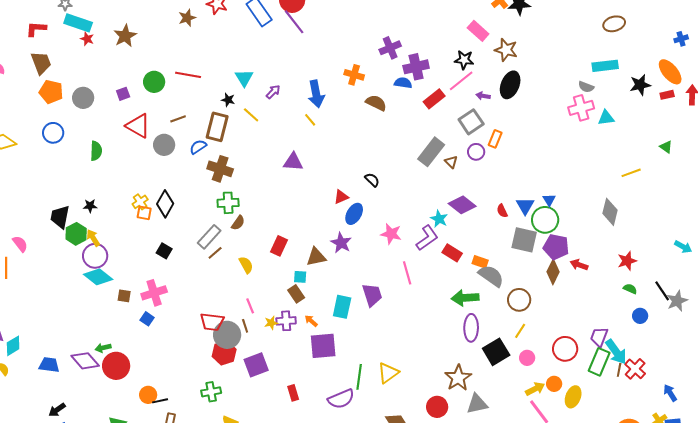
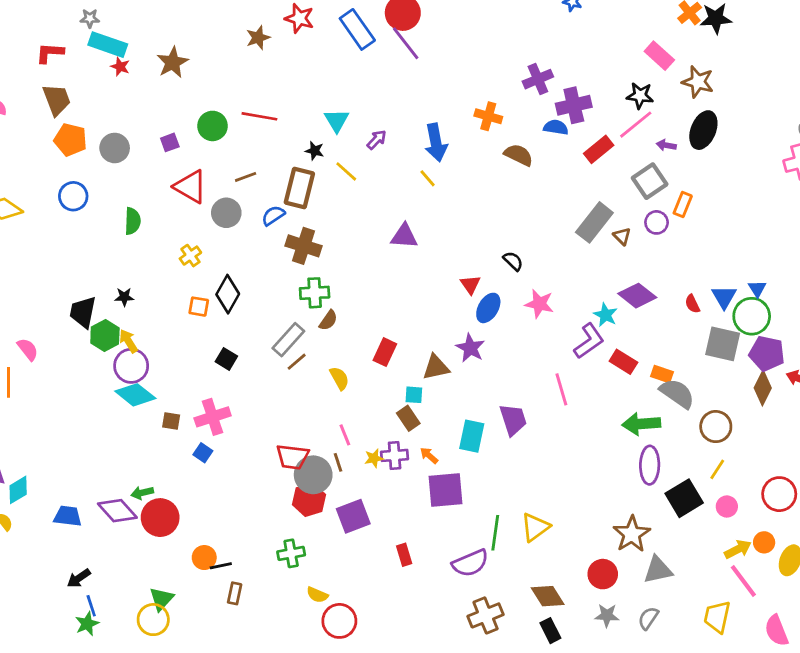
red triangle: (341, 197) -> (470, 284), turned -42
yellow cross: (140, 202) -> (190, 256), moved
pink star: (391, 234) -> (539, 304), moved

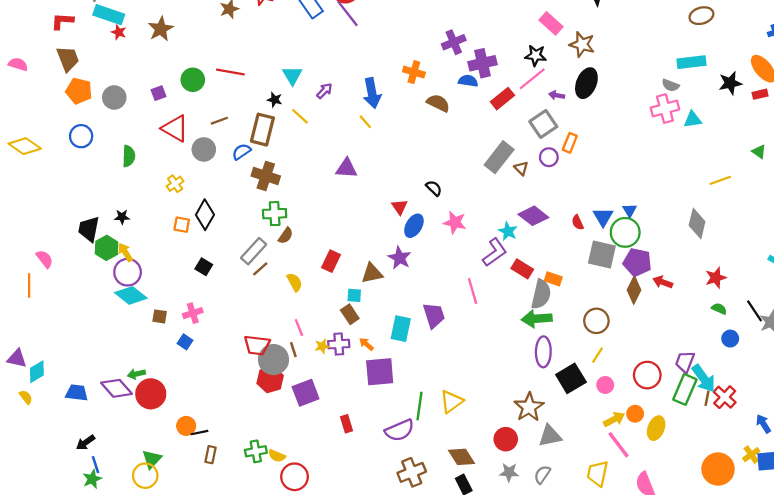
gray semicircle: (677, 393) -> (541, 294), moved, turned 68
pink cross: (213, 417) -> (193, 313), size x0.7
green cross: (291, 553) -> (256, 451), moved

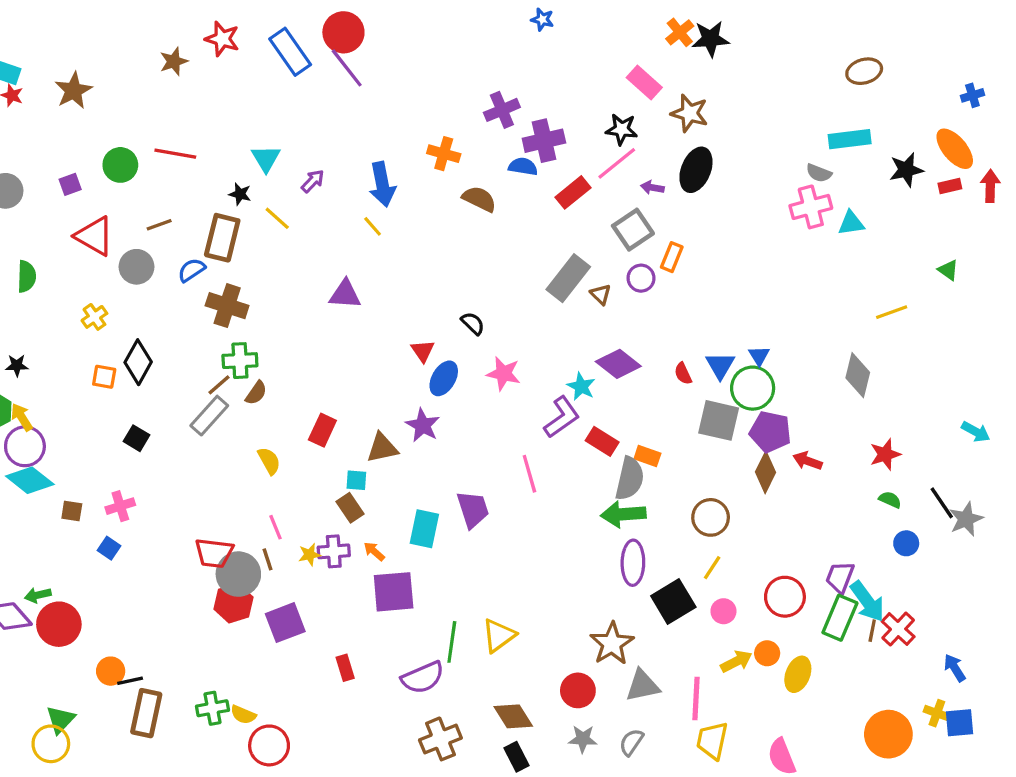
brown line: (260, 269) -> (219, 385), moved
pink line: (619, 445) -> (696, 699), moved, turned 40
brown rectangle: (210, 455) -> (146, 713), size x1.8
yellow cross: (751, 455) -> (937, 713), turned -35

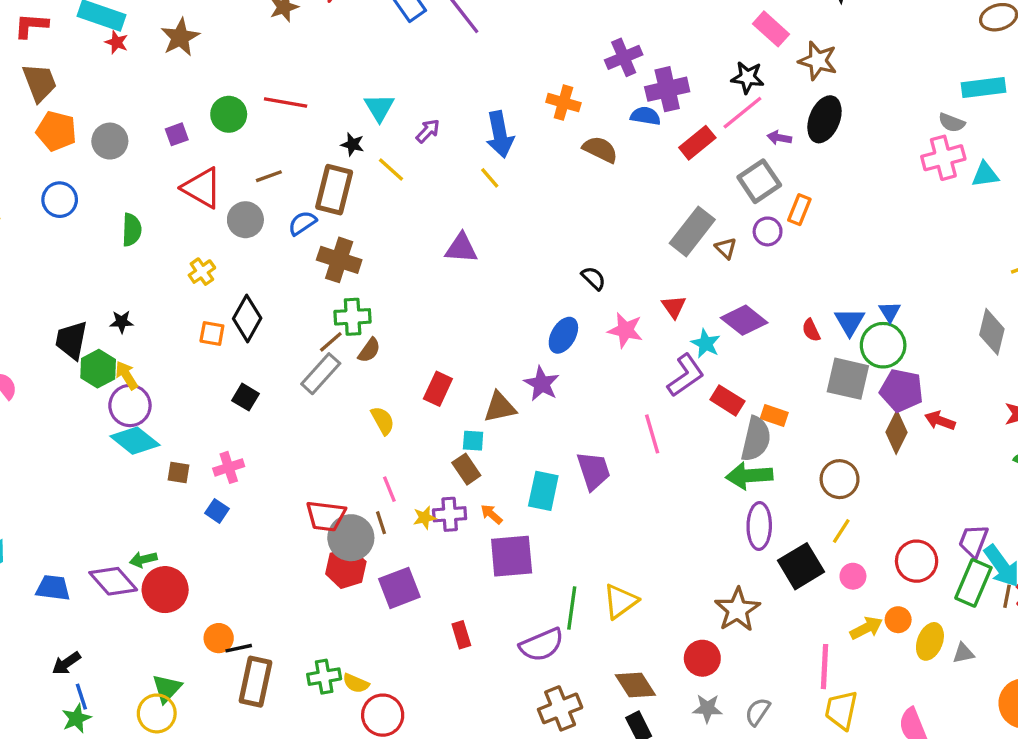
red triangle: (423, 351) -> (674, 307), moved
gray triangle: (643, 686) -> (963, 653), moved, size x0.6

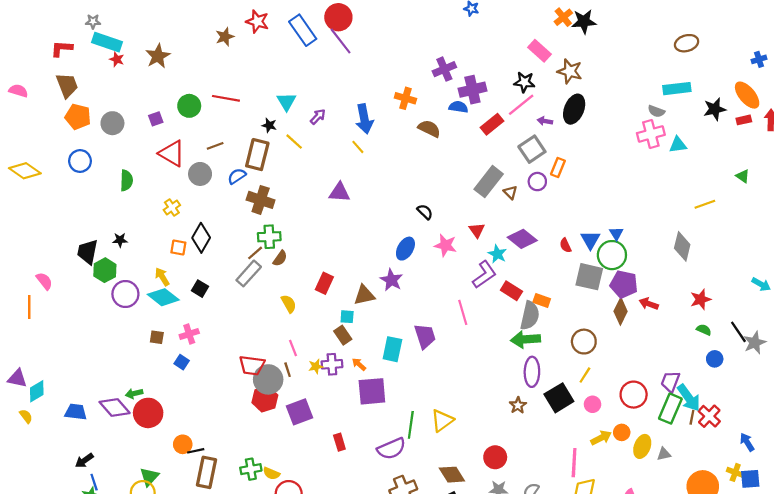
yellow arrow: (127, 375) -> (162, 277), moved
cyan diamond: (135, 441) -> (163, 297), moved
brown star: (737, 610) -> (518, 405), moved, size x0.6

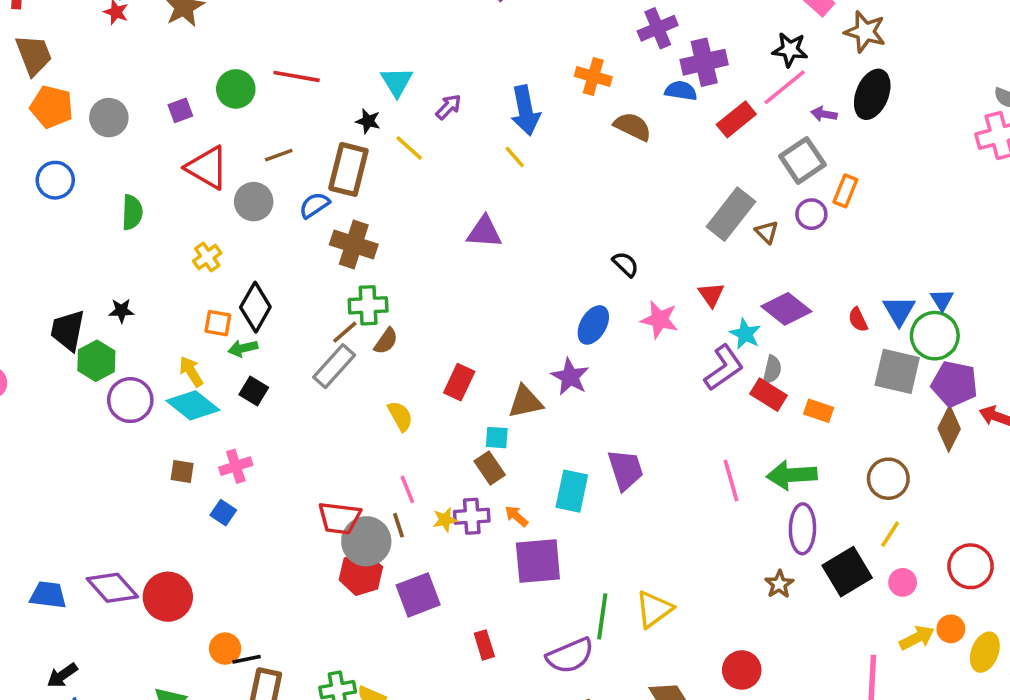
pink line: (463, 312) -> (731, 480), moved
gray semicircle: (530, 316) -> (772, 370), moved, size x0.6
green arrow: (134, 393) -> (243, 348), moved

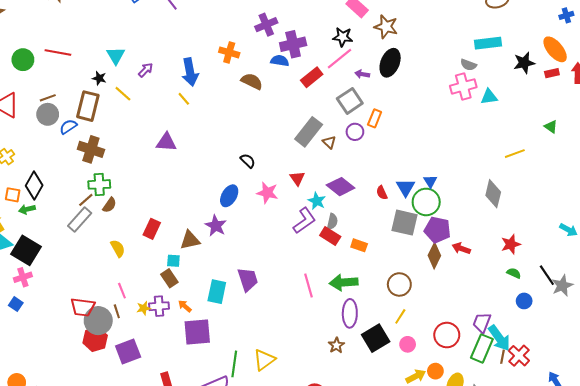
gray circle: (254, 202) -> (48, 114), moved
black square: (254, 391) -> (26, 250), moved, size x1.8

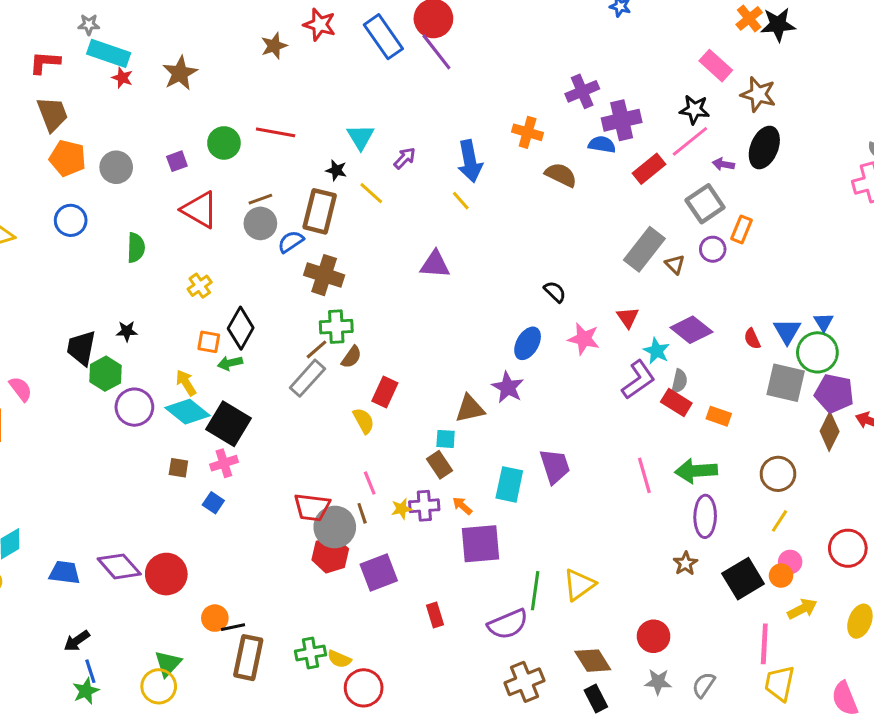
red rectangle: (152, 229) -> (385, 392), moved
black square: (376, 338) -> (743, 579), moved
orange circle: (435, 371) -> (781, 576), moved

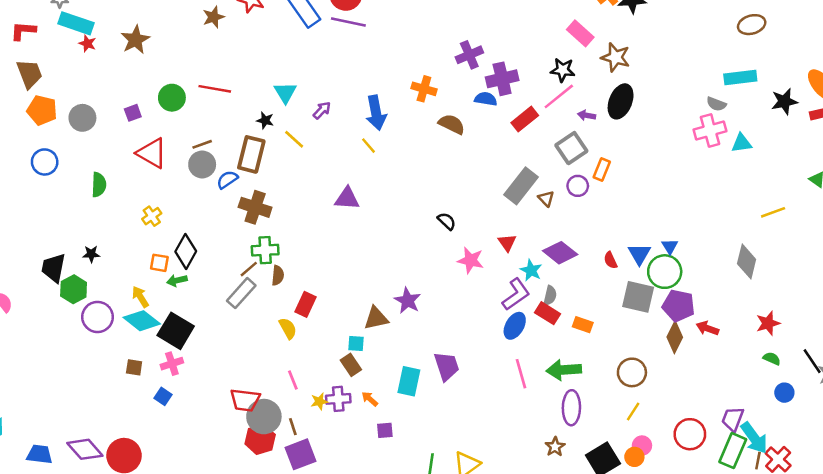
purple line: (436, 52) -> (348, 22), turned -40
blue ellipse: (528, 343) -> (515, 326), moved
brown semicircle: (351, 357) -> (278, 275), turned -30
brown line: (362, 513) -> (293, 427), moved
purple square: (480, 544) -> (385, 430), size x0.5

